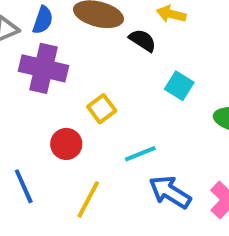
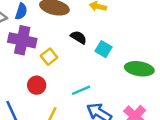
black semicircle: (143, 40) -> (79, 37), moved
yellow square: (102, 109) -> (49, 57), moved

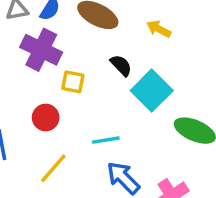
cyan square: (103, 49) -> (152, 91), size x1.6
yellow square: (49, 57) -> (73, 82), turned 35

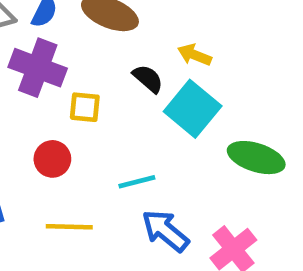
yellow arrow: (159, 29) -> (195, 55), moved
yellow line: (53, 168) -> (69, 227), turned 56

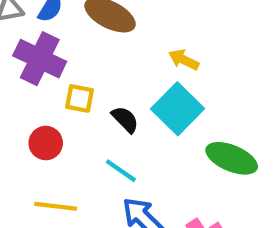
black semicircle: (148, 79) -> (125, 119), moved
cyan line: (137, 182) -> (121, 171), turned 44

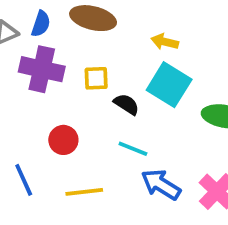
yellow square: (79, 98) -> (96, 78), moved

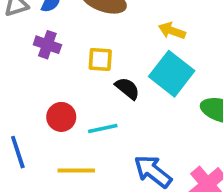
purple cross: (42, 69) -> (47, 45), size x0.6
cyan line: (133, 149) -> (103, 128), moved, turned -40

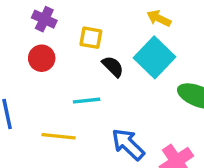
red circle: (61, 117) -> (42, 58), moved

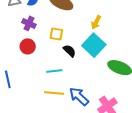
yellow arrow: (159, 18) -> (96, 22), turned -88
yellow line: (59, 136) -> (54, 93), moved

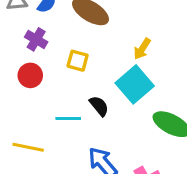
black semicircle: (69, 51) -> (99, 106), moved
yellow line: (54, 93) -> (28, 147), moved

